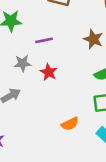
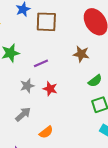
orange semicircle: (70, 124) -> (46, 132), moved

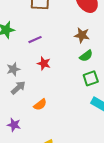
brown star: (81, 54) -> (82, 35), moved
gray star: (27, 86) -> (13, 69), moved

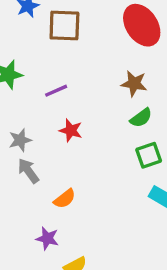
gray arrow: (18, 88) -> (28, 171), turned -84
purple star: (14, 125) -> (47, 238), moved

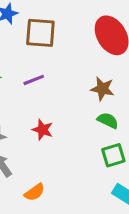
purple line: (56, 91) -> (34, 80), moved
green semicircle: (141, 118) -> (108, 120), turned -120

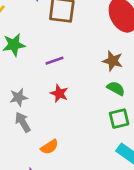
purple line: (34, 80) -> (54, 61), moved

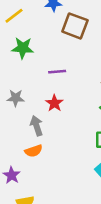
gray arrow: (23, 122) -> (37, 126), moved

